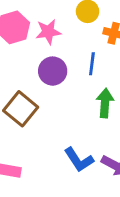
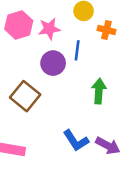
blue line: (92, 64) -> (77, 50), moved

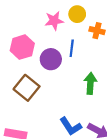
pink hexagon: (19, 25) -> (22, 47), moved
pink star: (49, 29) -> (54, 21), moved

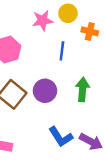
purple circle: (51, 59) -> (45, 91), moved

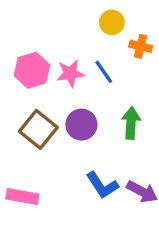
pink star: (43, 21) -> (70, 73), moved
blue line: (62, 51) -> (104, 72), turned -42

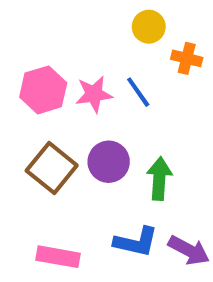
green arrow: (131, 123) -> (159, 179), moved
blue L-shape: (102, 185) -> (136, 242), turned -44
pink rectangle: (22, 196) -> (58, 257), moved

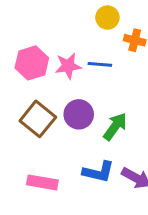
blue line: (138, 92) -> (100, 64), turned -50
green arrow: (159, 179) -> (115, 126), turned 32

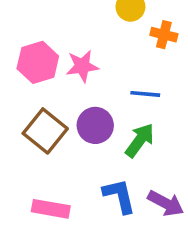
blue line: (100, 64) -> (145, 94), moved
blue L-shape: (98, 172) -> (119, 196), turned -116

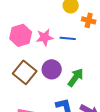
blue line: (145, 94) -> (68, 38), moved

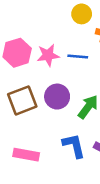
brown square: (25, 72) -> (22, 100), turned 30

